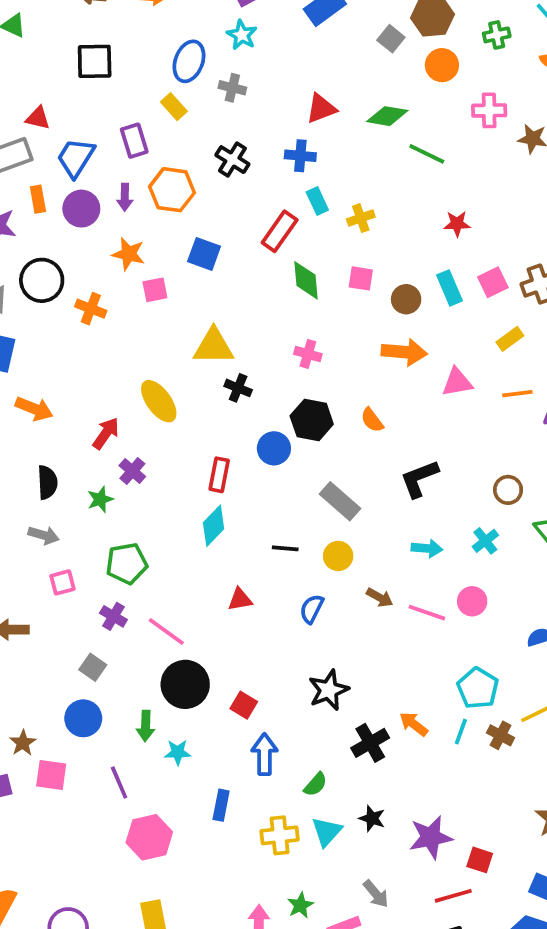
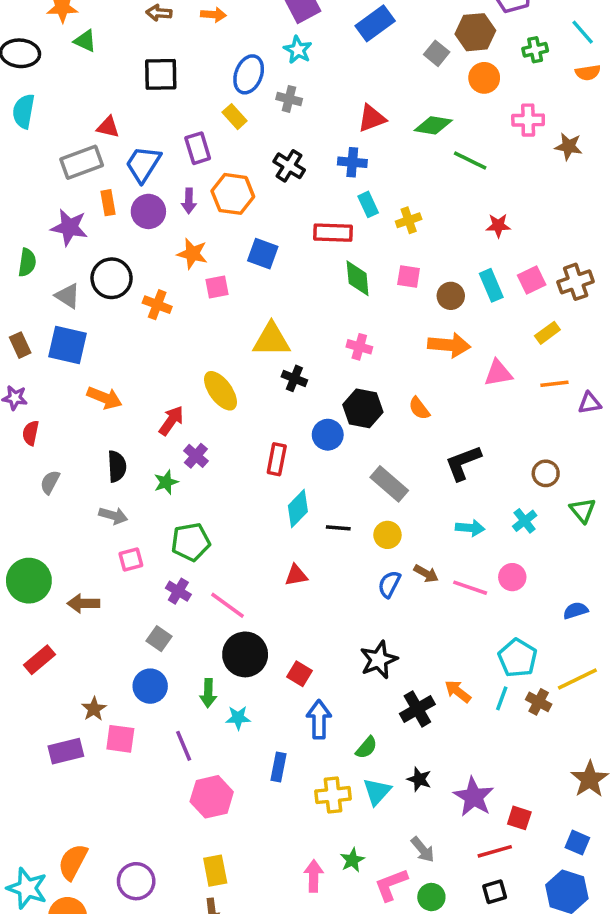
red rectangle: (280, 231) -> (333, 233), turned 57
cyan diamond: (214, 526) -> (298, 509), moved
blue semicircle: (312, 609) -> (389, 584), moved
purple star: (431, 837) -> (474, 797), turned -30

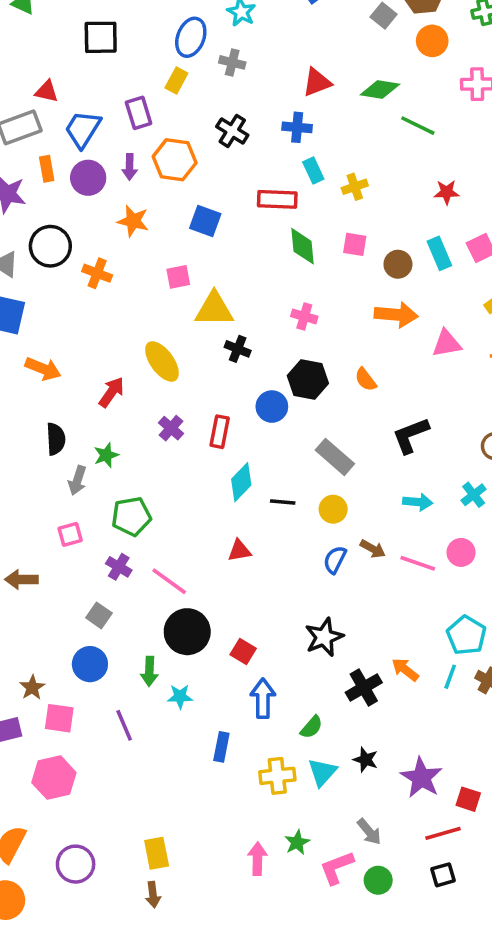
yellow rectangle: (235, 117) -> (176, 80), turned 70
pink square: (217, 287) -> (178, 277), moved
purple cross: (196, 456) -> (171, 428), moved
gray arrow: (113, 516) -> (77, 480), moved, turned 92
pink hexagon: (212, 797) -> (54, 778), moved

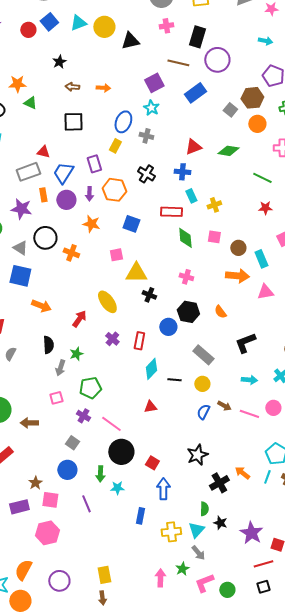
green line: (418, 126) -> (262, 178), moved
cyan rectangle: (439, 253) -> (261, 259), moved
green semicircle: (311, 727) -> (204, 509), moved, turned -40
gray arrow: (369, 832) -> (198, 553), moved

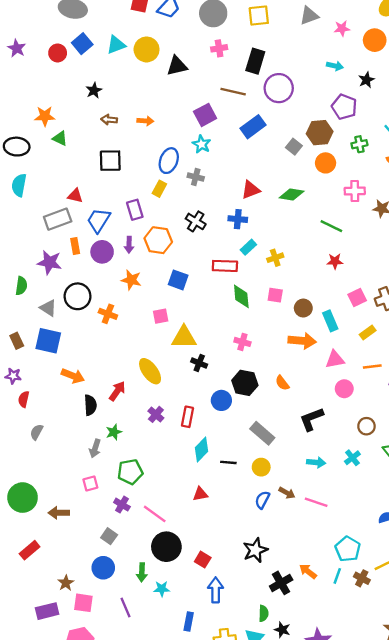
cyan rectangle: (191, 196) -> (248, 247), turned 72
black semicircle: (48, 345) -> (90, 405), moved
pink circle: (273, 408) -> (344, 389), moved

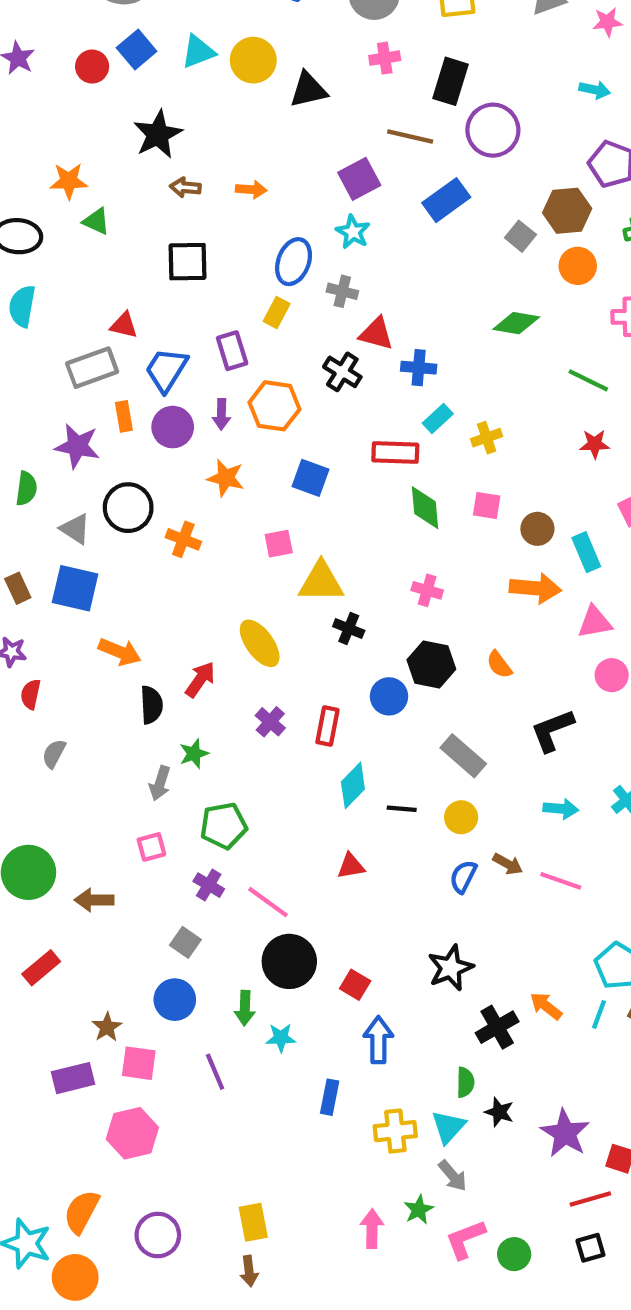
black star: (94, 90) -> (158, 134), size x1.6
red triangle: (251, 190) -> (376, 334), moved, turned 36

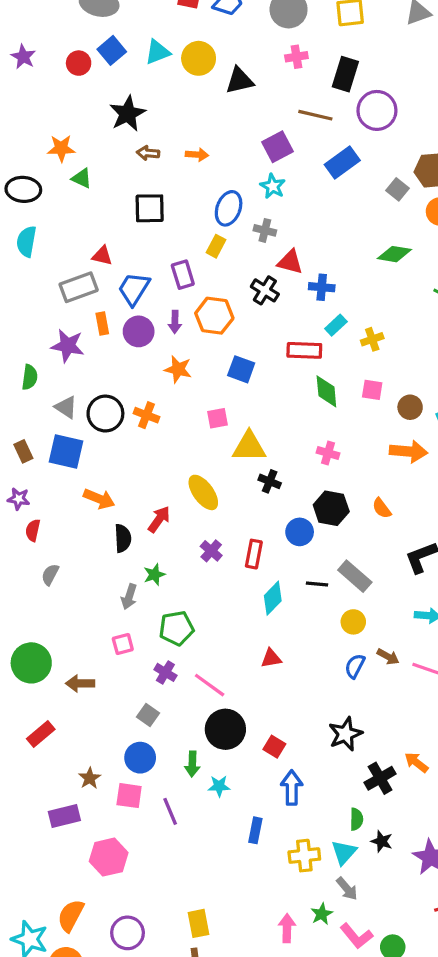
black circle: (128, 508) -> (105, 414), moved
black line: (402, 809) -> (317, 584), moved
pink square: (139, 1063) -> (129, 796), moved
pink L-shape: (465, 1239) -> (356, 936), turned -108

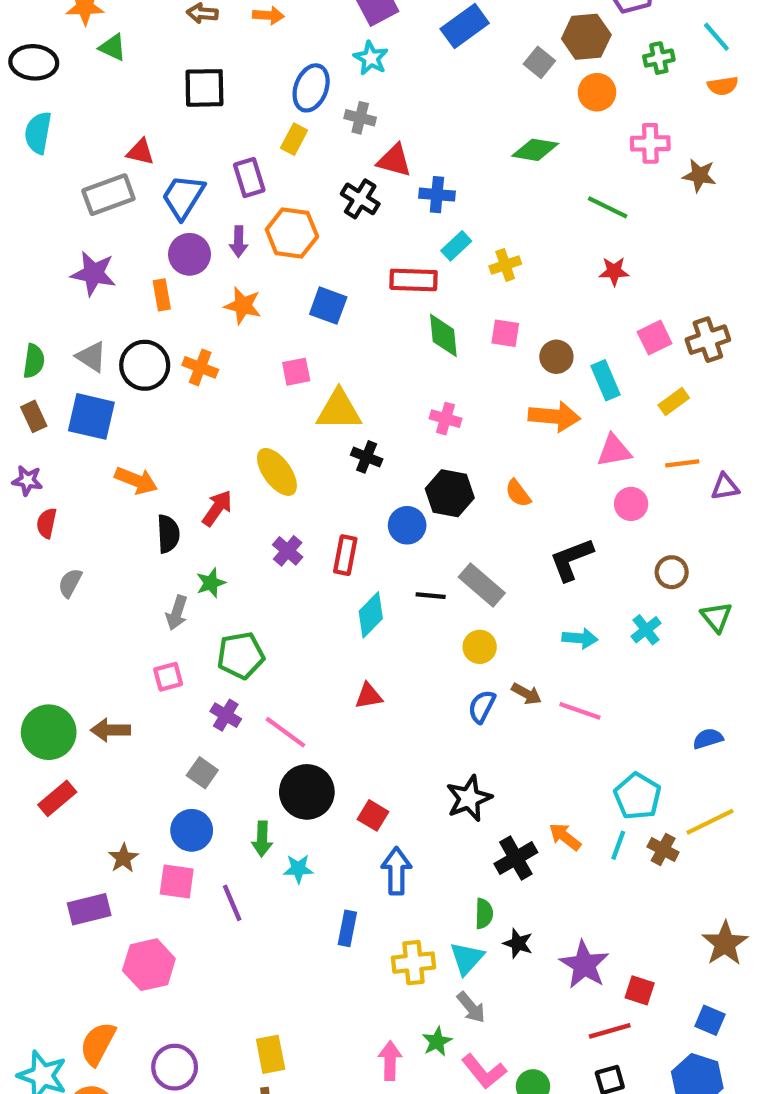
orange rectangle: (102, 324) -> (162, 295), moved
green semicircle: (30, 377) -> (34, 361), moved
green circle: (31, 663) -> (49, 732), moved

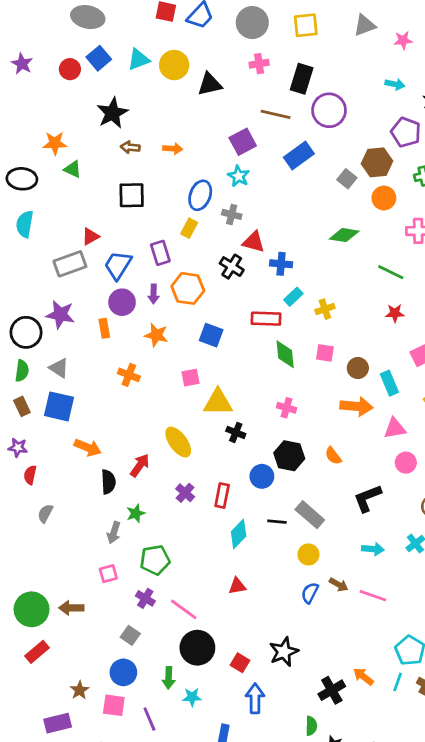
red triangle: (140, 152) -> (90, 236), turned -42
black circle: (145, 365) -> (26, 332), moved
black star: (469, 798) -> (284, 652), moved

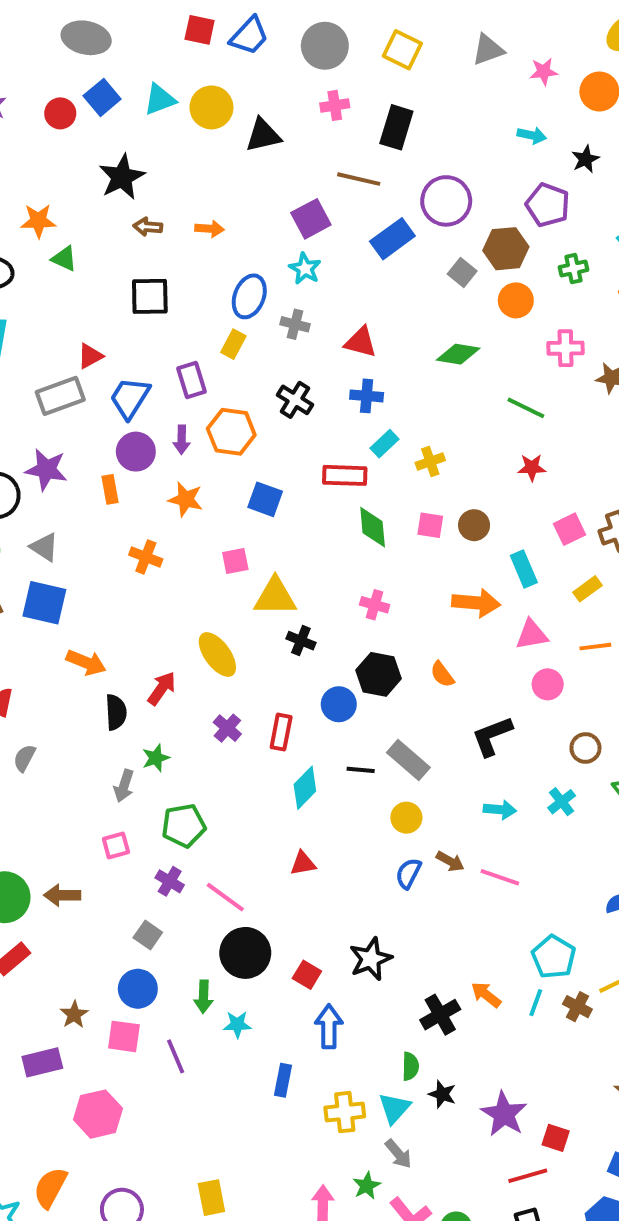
yellow square: (306, 25) -> (402, 50), turned 32
purple circle: (329, 110) -> (446, 201), moved
red triangle: (254, 242) -> (361, 342), moved
brown circle: (358, 368) -> (474, 525), moved

